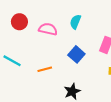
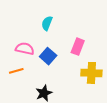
pink semicircle: (48, 29) -> (25, 49), moved

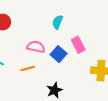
pink rectangle: (78, 47) -> (78, 45), moved, turned -49

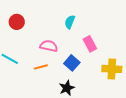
blue square: (59, 54) -> (72, 63), moved

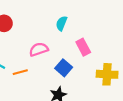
pink semicircle: (49, 46) -> (39, 49), turned -30
orange line: (41, 67) -> (20, 72), moved

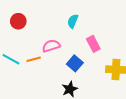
orange line: (20, 72) -> (34, 59), moved

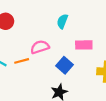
pink rectangle: (93, 44) -> (84, 45), turned -63

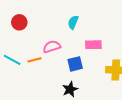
blue square: (65, 65) -> (75, 64), turned 35

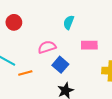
orange line: (35, 60) -> (25, 73), moved
blue square: (75, 64) -> (60, 65), moved, turned -35

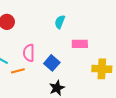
pink semicircle: (47, 47) -> (29, 53), moved, turned -72

